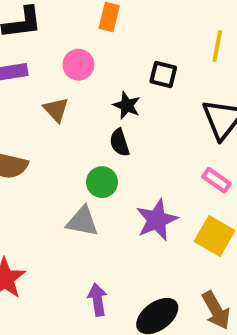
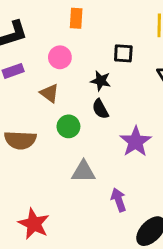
green circle: (102, 182) -> (68, 126), moved
purple star: (157, 220) -> (136, 142), moved
purple arrow: (97, 300) -> (119, 200), moved

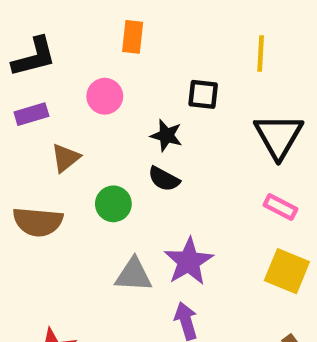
brown triangle: (49, 93) -> (66, 158), moved, turned 42
black semicircle: (100, 109) -> (164, 179), turned -36
purple star: (136, 142) -> (189, 261), moved

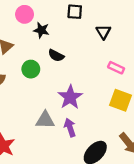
black star: (166, 135) -> (41, 30), moved
black triangle: (279, 136) -> (103, 32), moved, size x0.6
gray triangle: (134, 275) -> (45, 120), moved

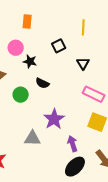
black square: (75, 12) -> (59, 46), turned -32
pink rectangle: (116, 68) -> (94, 94), size x1.5
purple arrow: (70, 128) -> (72, 144), moved

